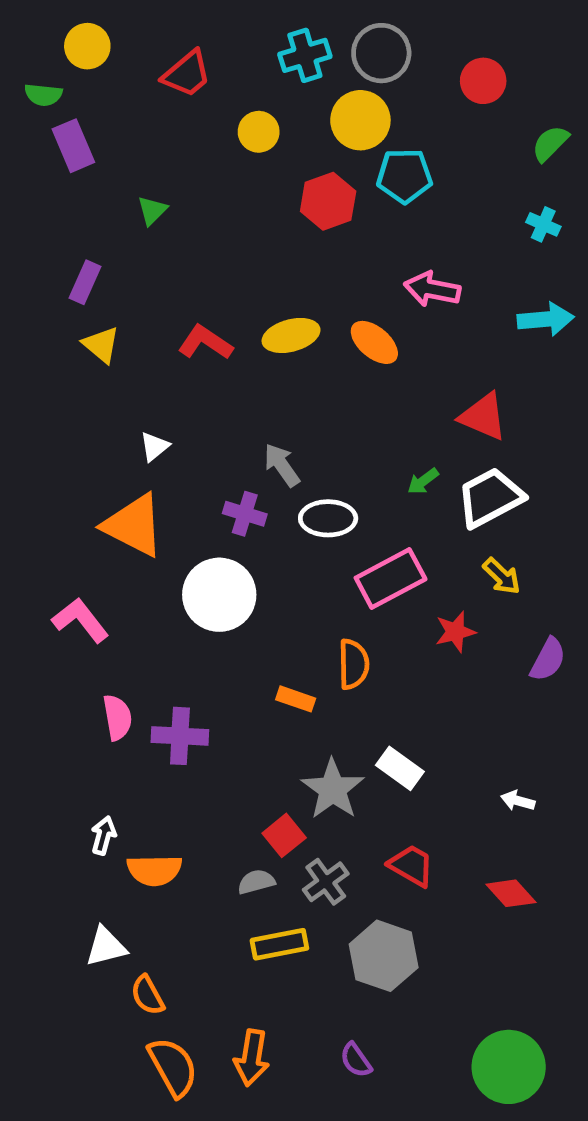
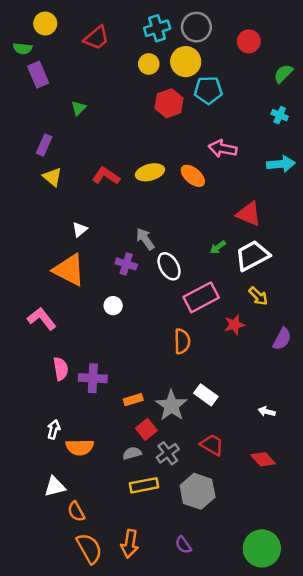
yellow circle: (259, 132) -> (149, 64), moved
white ellipse: (328, 518) -> (169, 266), turned 60
white circle: (219, 595) -> (113, 306), size x0.5
orange rectangle: (296, 699) -> (133, 400), moved, turned -36

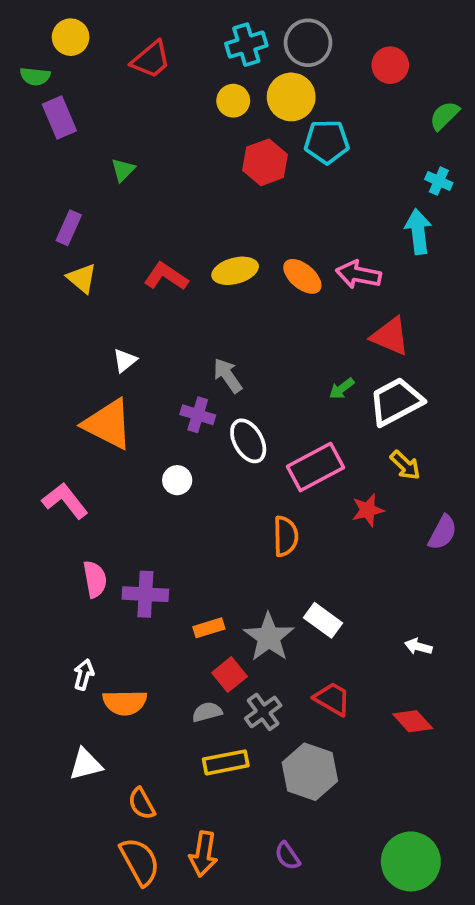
pink arrow: (223, 148) -> (358, 275), moved
cyan arrow: (281, 164) -> (418, 232), moved, turned -92
white ellipse: (169, 266) -> (248, 441), moved
orange semicircle: (76, 512) -> (142, 804), moved

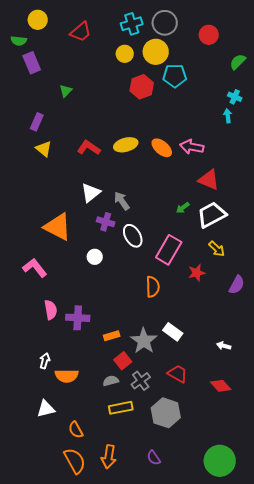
cyan arrow: (418, 232) -> (228, 116), moved, size x0.6
white triangle: (125, 361) -> (91, 193), moved, size x1.5
pink rectangle: (315, 467) -> (169, 250), turned -32

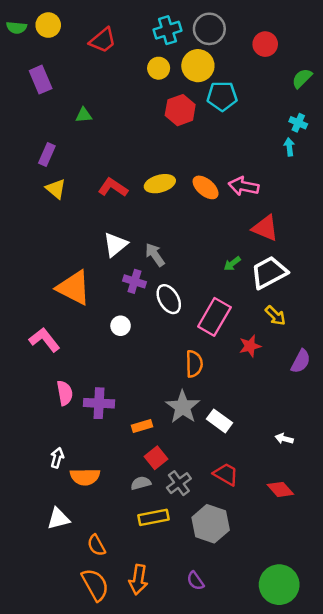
green semicircle: (19, 41) -> (16, 28), moved
green triangle: (66, 91) -> (84, 115), turned 40
gray star: (144, 341) -> (183, 407), moved

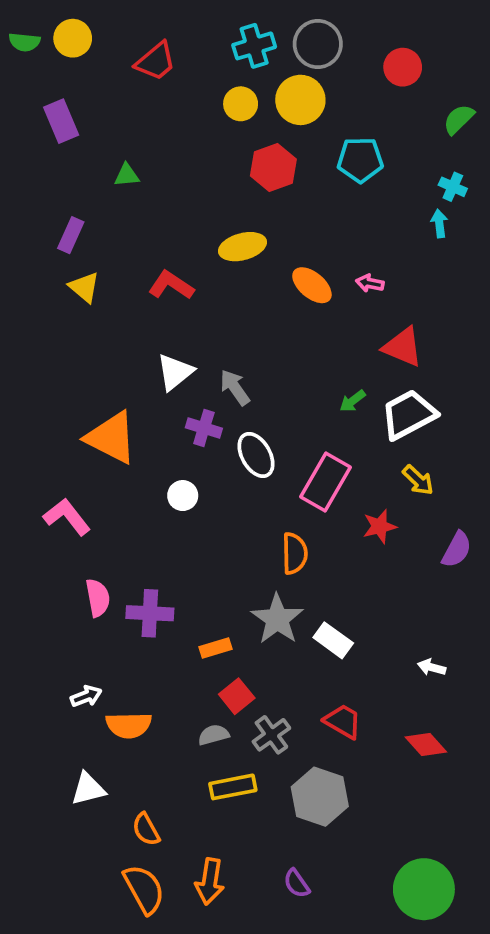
cyan pentagon: (222, 96) -> (360, 160), moved
yellow ellipse: (160, 184) -> (243, 247), moved
pink arrow: (244, 186) -> (370, 283), size x0.6
white arrow: (57, 458) -> (86, 696), turned 54

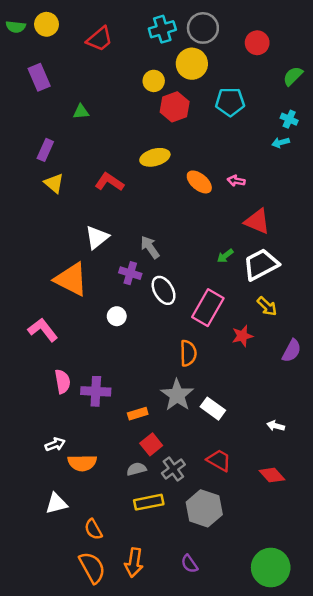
yellow circle: (241, 104) -> (154, 81), moved
cyan arrow: (439, 223) -> (281, 143), turned -98
white triangle: (175, 372) -> (97, 237), moved

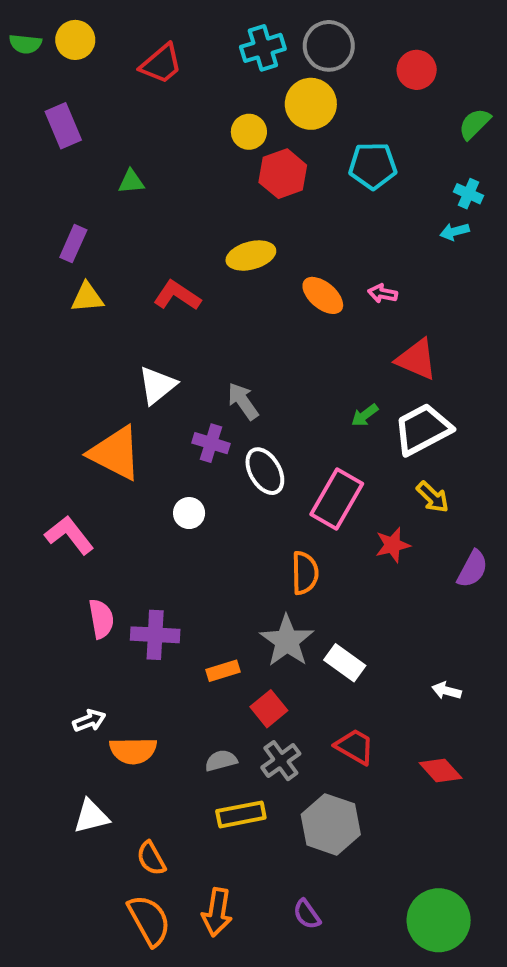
yellow triangle: (54, 183) -> (87, 297), turned -45
red square: (151, 444) -> (269, 709), moved

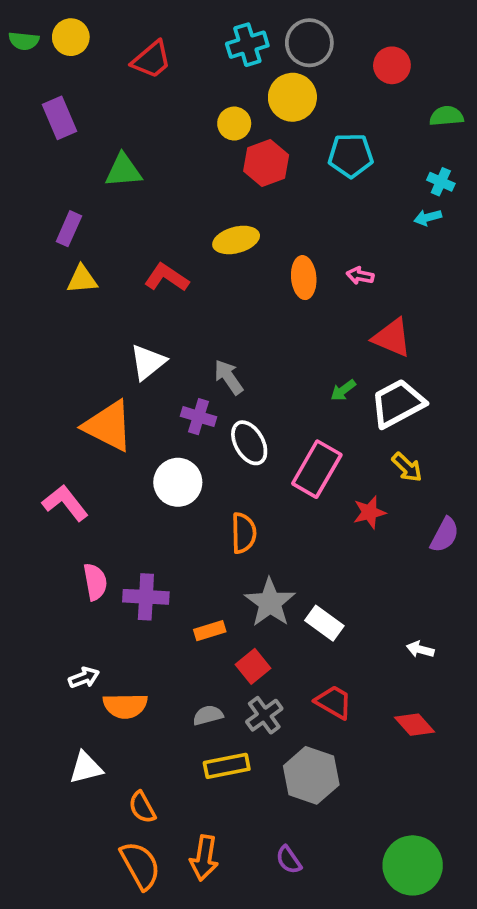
green semicircle: (474, 124) -> (446, 116), turned 40
green triangle: (131, 182) -> (123, 170), size x1.5
orange ellipse: (323, 295) -> (304, 278), turned 45
white circle: (189, 513) -> (178, 482), size x1.6
orange semicircle: (305, 573) -> (244, 533), moved

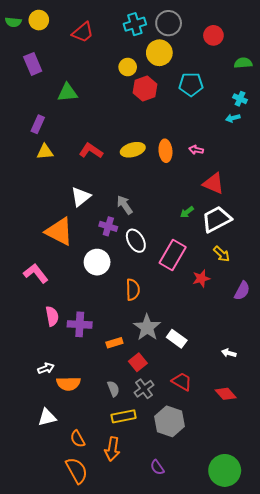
yellow ellipse: (236, 240) -> (133, 150), moved
gray semicircle: (208, 715) -> (113, 389), turned 84
orange arrow: (204, 858) -> (112, 449), moved

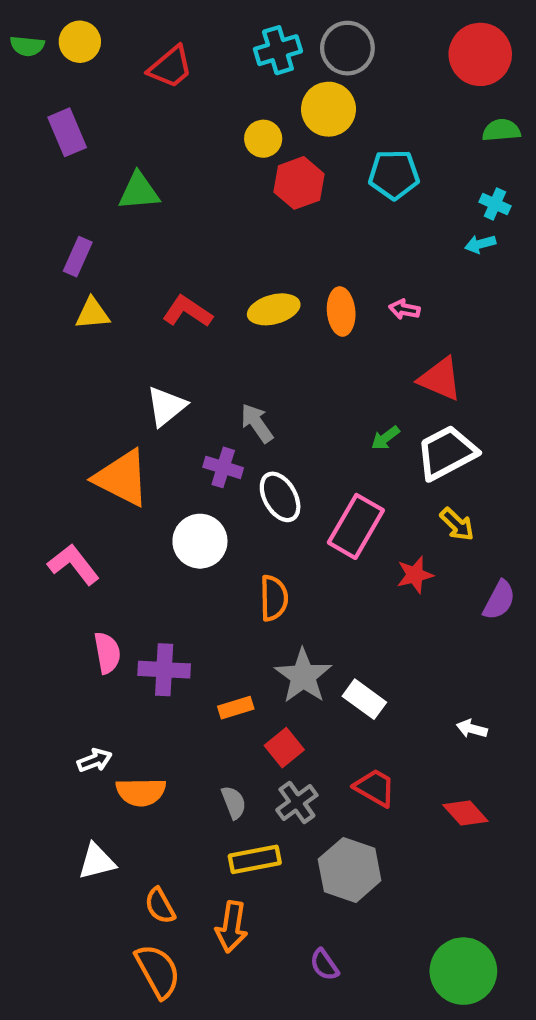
red circle: (213, 35) -> (480, 54), moved, size x1.5

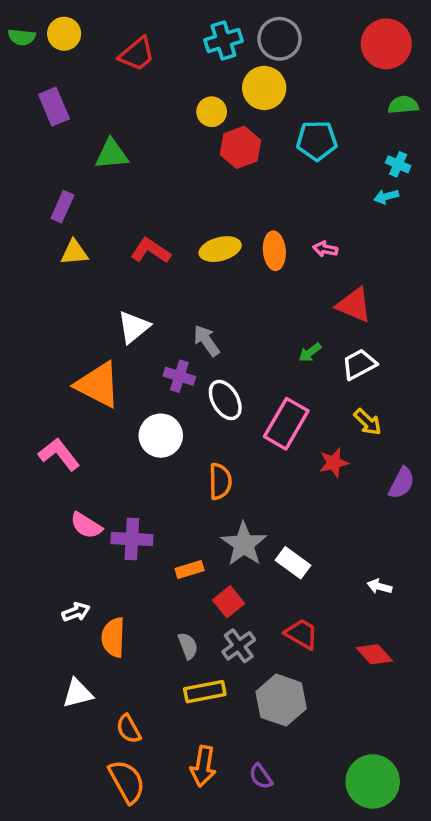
white trapezoid: (447, 453) -> (359, 364), size x0.7
pink semicircle: (107, 653) -> (86, 525), turned 132
orange semicircle: (141, 792) -> (113, 637), turned 93
orange arrow: (232, 927) -> (203, 766), moved

